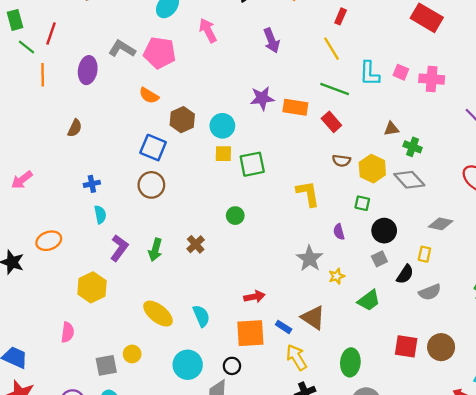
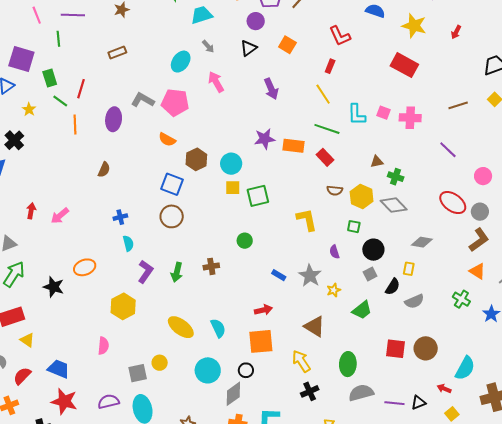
brown cross: (196, 244) -> (211, 266), turned 35
blue rectangle: (284, 327) -> (279, 275), moved

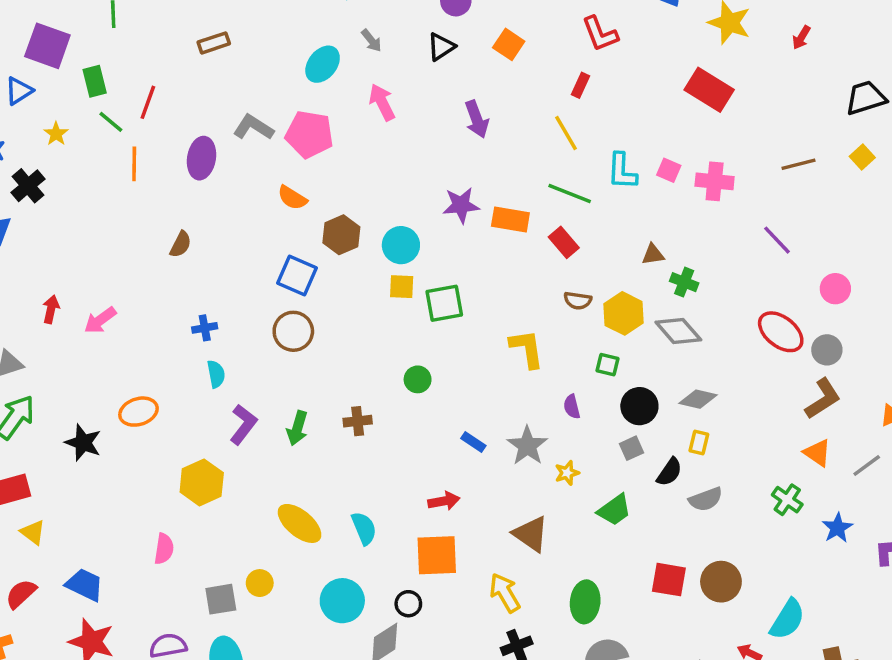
gray diamond: (422, 242) -> (698, 399), moved

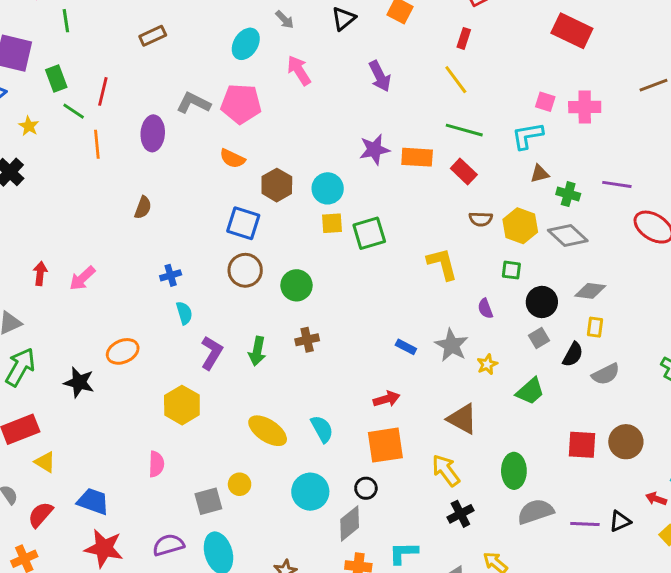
cyan L-shape: (622, 171) -> (527, 136), moved, turned 84
purple line: (777, 240) -> (617, 184), moved, turned -32
green circle: (418, 379) -> (297, 285), moved, size x1.4

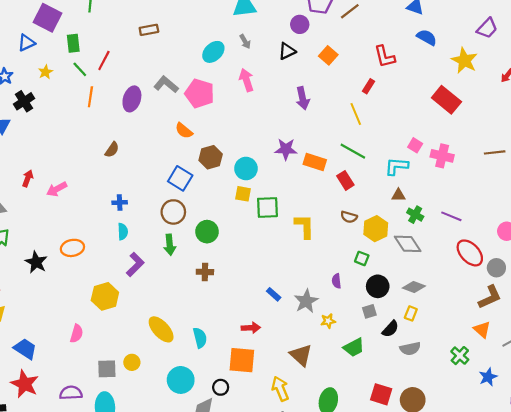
yellow L-shape: (442, 264) -> (304, 226), moved
green arrow: (257, 351) -> (170, 245), moved, turned -30

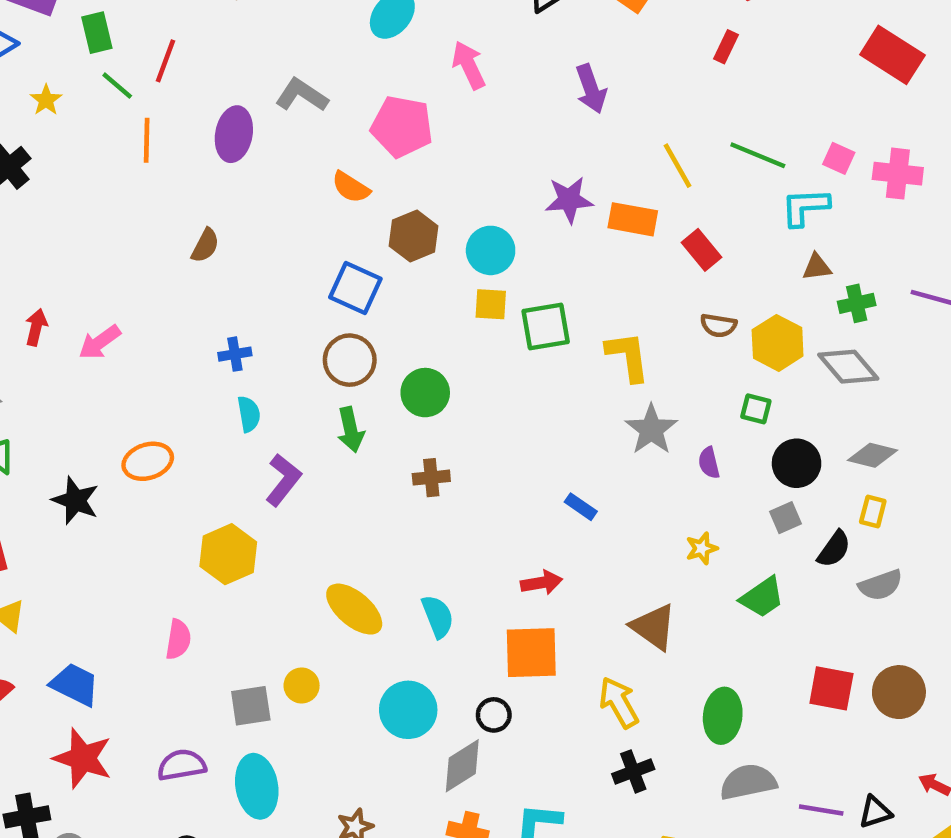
pink pentagon: (200, 93) -> (402, 127), moved
yellow line: (356, 114) -> (678, 166), moved
green line: (353, 151) -> (758, 155), moved
green cross: (415, 215) -> (857, 303), turned -35
gray star: (306, 301) -> (651, 429), moved

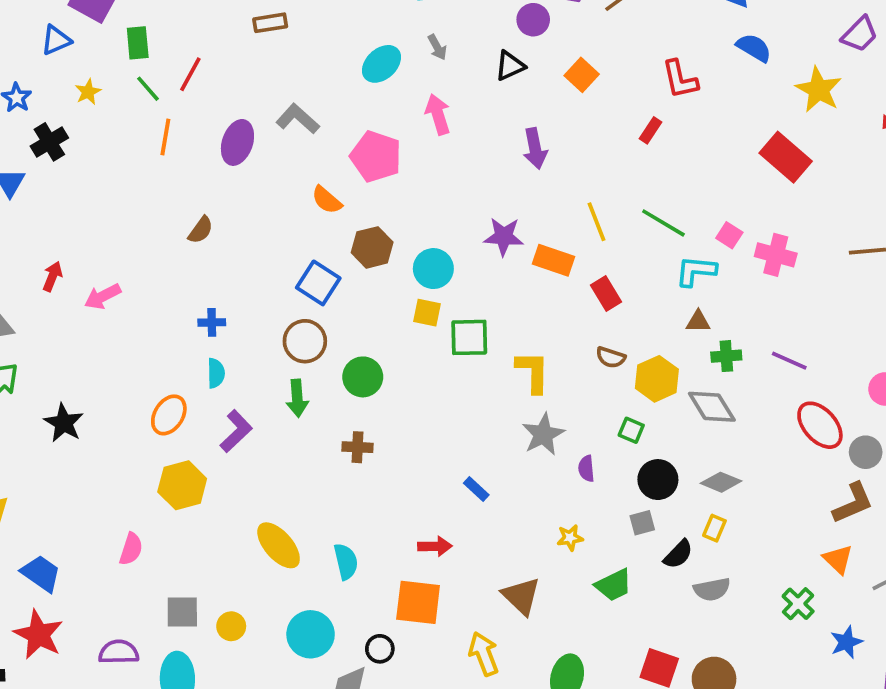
orange ellipse: (148, 461) -> (169, 415), moved, turned -48
yellow circle: (302, 685) -> (231, 626), moved

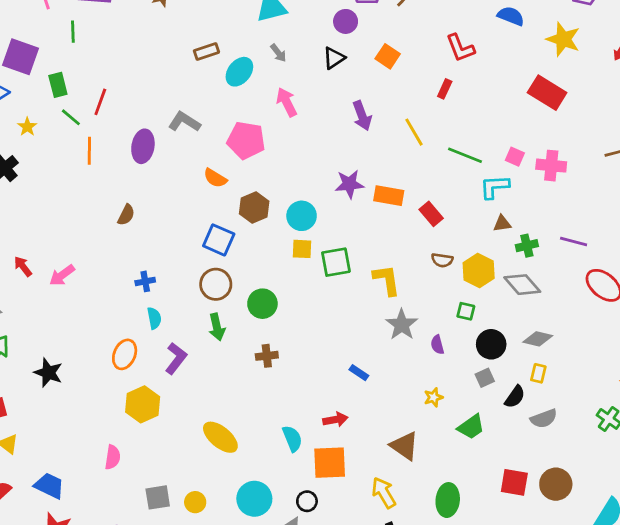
brown rectangle: (270, 23) -> (206, 52), moved
yellow line: (596, 222) -> (414, 132), moved
red arrow: (52, 276) -> (23, 266), turned -50
cyan semicircle: (346, 561) -> (292, 439), moved

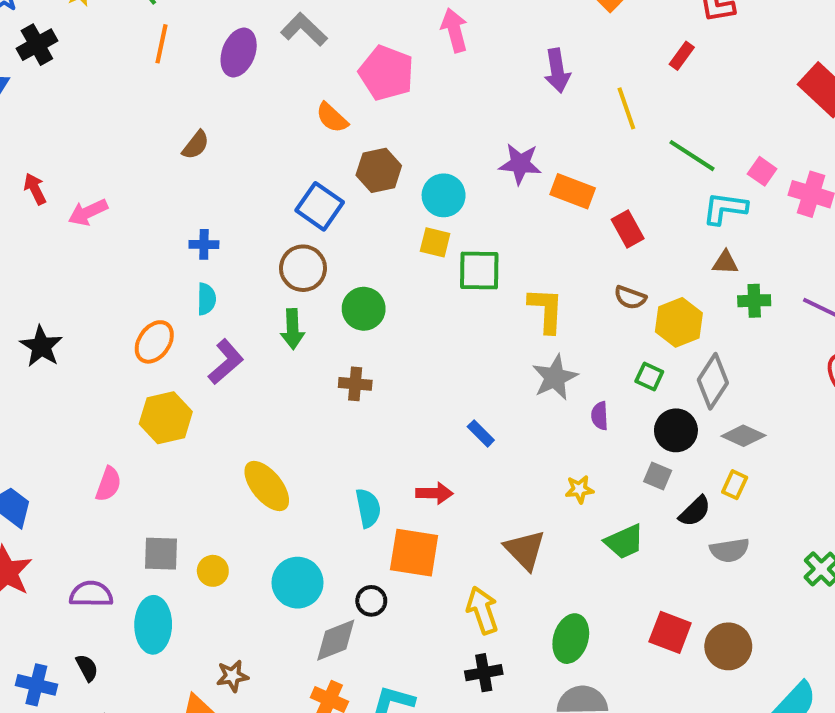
gray diamond: (522, 285) -> (713, 381), moved, turned 63
gray square: (485, 378) -> (658, 476), turned 36

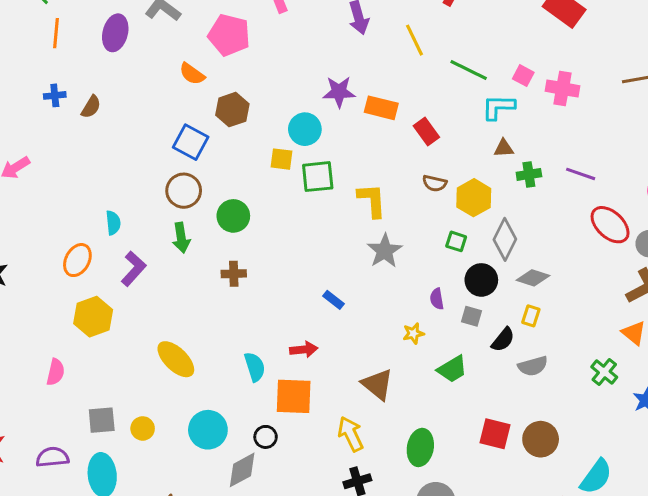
cyan circle: (444, 195) -> (305, 129), moved
blue cross: (204, 244) -> (55, 95), moved
purple semicircle: (600, 416) -> (437, 299), moved

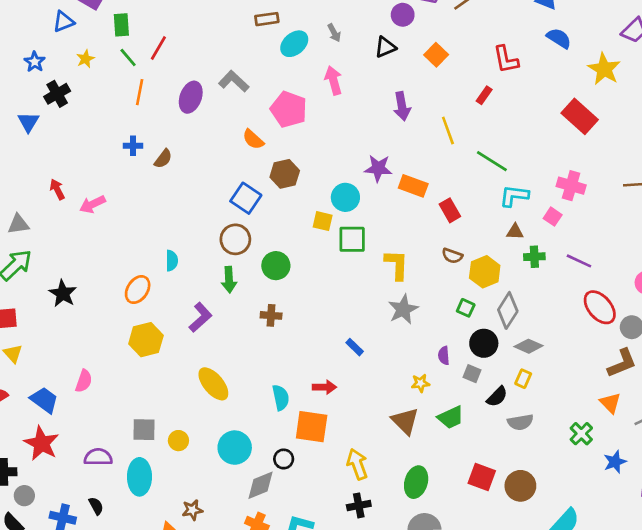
pink square: (523, 76) -> (553, 217), moved
purple L-shape: (134, 269) -> (200, 317), moved
pink semicircle: (56, 372) -> (84, 381), moved
brown triangle: (377, 384) -> (405, 421), moved

